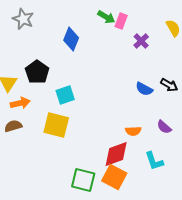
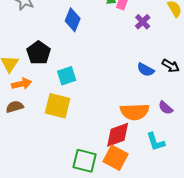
orange semicircle: (133, 131) -> (135, 112), size x1.8

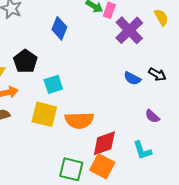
purple cross: (143, 22) -> (129, 30), size x1.8
orange semicircle: (135, 112) -> (79, 120), moved

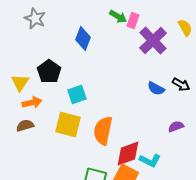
purple semicircle: (152, 116) -> (176, 126), turned 119
orange semicircle: (79, 120) -> (103, 130), turned 104
cyan L-shape: (142, 150) -> (150, 160), moved, turned -45

